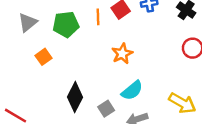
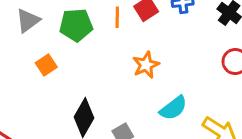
cyan semicircle: (132, 90) -> (173, 108), moved

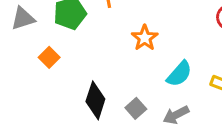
gray triangle: (28, 21) -> (23, 18), turned 30

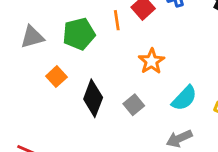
black diamond: (95, 100) -> (93, 98), moved
gray square: (136, 108) -> (134, 105), moved

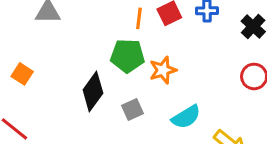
green pentagon: (79, 34) -> (128, 56), moved
orange square: (56, 77) -> (22, 74), moved, turned -30

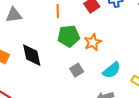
orange line: (139, 18) -> (58, 11), moved
black diamond: (93, 92) -> (32, 55), moved, turned -40

